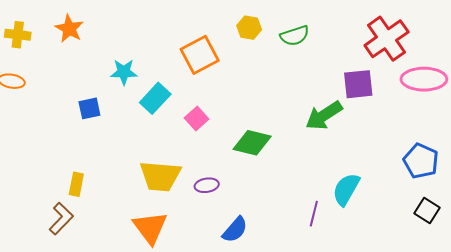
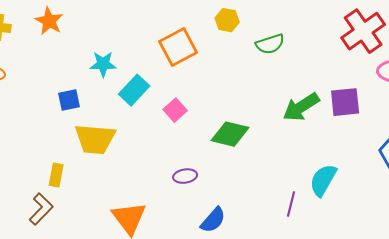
green semicircle: (295, 36) -> (270, 44), moved
purple square: (358, 84) -> (345, 102), moved
yellow trapezoid: (160, 176) -> (95, 139), moved

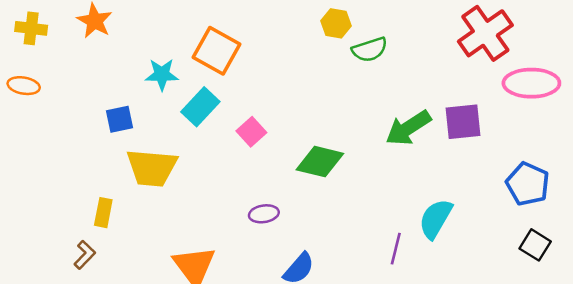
yellow hexagon: (227, 20) -> (336, 23), moved
orange square: (178, 47) -> (217, 51), moved, turned -33
brown L-shape: (41, 209) -> (85, 255), size x0.7

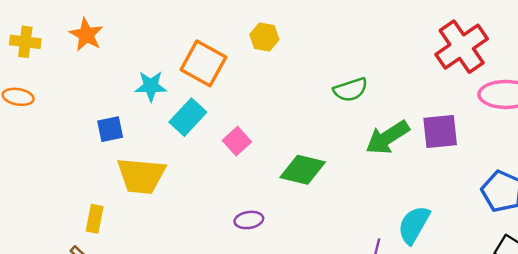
yellow hexagon: (336, 23) -> (264, 37), moved
green semicircle: (370, 50) -> (350, 90), moved

